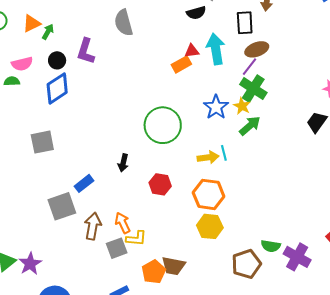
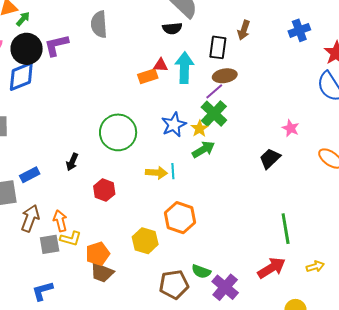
purple L-shape: (86, 51) -> (56, 45), turned 48
black circle: (57, 60) -> (27, 49), size x1.8
orange hexagon: (209, 194) -> (180, 218), moved
orange pentagon: (154, 272) -> (98, 254), moved

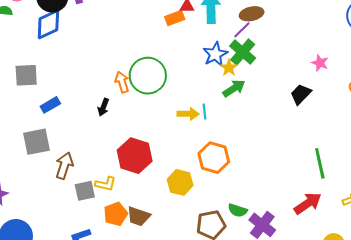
blue star: (174, 125) -> (215, 54), moved
blue rectangle: (30, 175) -> (50, 105), moved
red hexagon: (104, 190) -> (135, 156), moved, size x1.6
orange arrow: (60, 221) -> (122, 82), moved
orange pentagon: (98, 254) -> (116, 214), moved

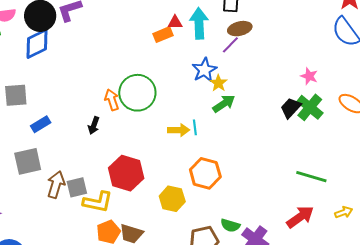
green cross: (243, 52) -> (310, 107), moved
green line: (320, 163) -> (311, 177), turned -60
yellow L-shape: (106, 184) -> (98, 202), size x1.4
gray square: (85, 191) -> (77, 187), moved

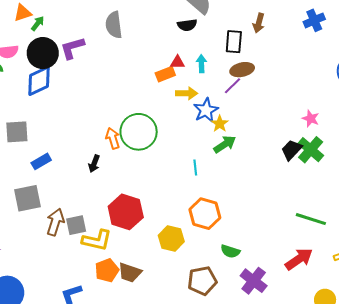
cyan arrow: (199, 23) -> (201, 64), size x0.6
yellow arrow: (179, 130) -> (187, 93), moved
green semicircle: (230, 225) -> (230, 251), moved

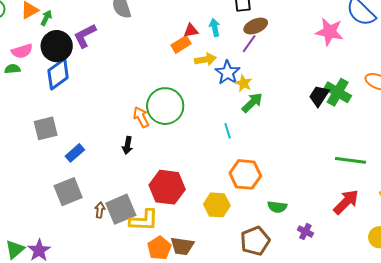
pink star: (311, 119) -> (329, 32), moved, size x1.6
brown arrow: (55, 222) -> (100, 210), size x0.6
gray square: (76, 225) -> (121, 209), size x1.4
purple cross: (254, 281) -> (305, 232), size x0.6

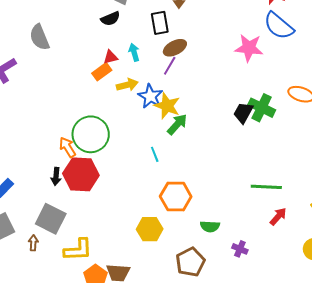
yellow star: (244, 83) -> (167, 106), size x1.5
green line: (351, 160) -> (266, 187), moved
red hexagon: (167, 187) -> (81, 174), moved
red arrow: (346, 202) -> (278, 216), size x0.7
gray square: (121, 209) -> (51, 219), moved, turned -36

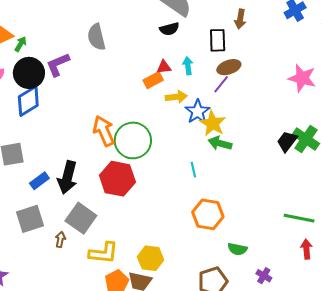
green arrow: (177, 124) -> (220, 143), turned -125
orange arrow: (67, 147) -> (104, 131), moved, size x1.4
black arrow: (56, 176) -> (67, 177), moved, size x1.8
red arrow: (278, 216) -> (306, 249), turned -54
yellow hexagon: (150, 229) -> (151, 258), moved

